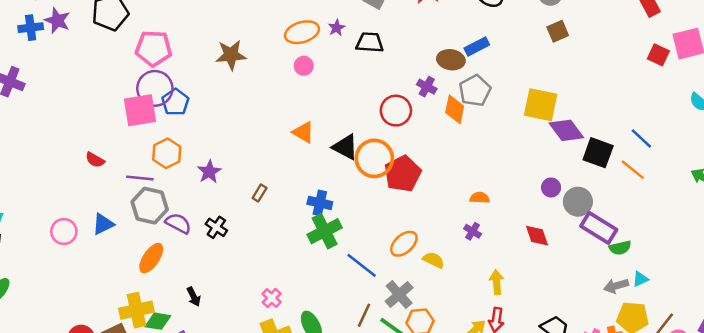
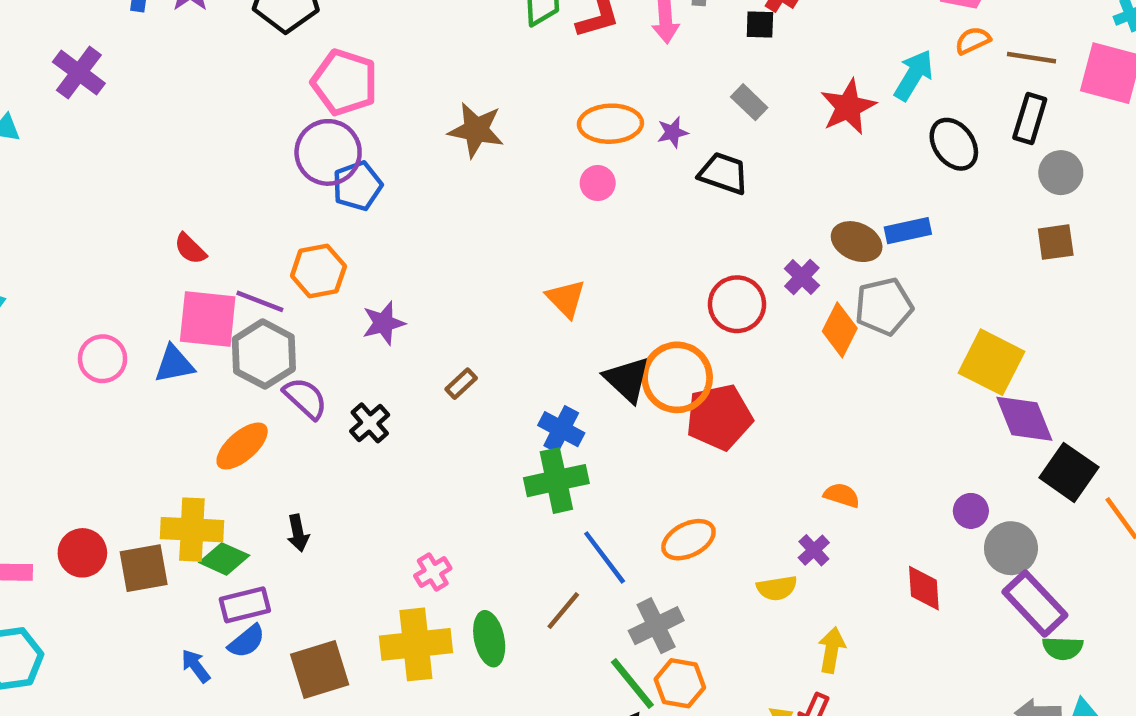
pink square: (140, 110) -> (208, 319), moved
black triangle: (345, 147) -> (627, 379), moved
yellow semicircle: (434, 260) -> (777, 588), moved, turned 130
brown line: (364, 315) -> (563, 611), moved

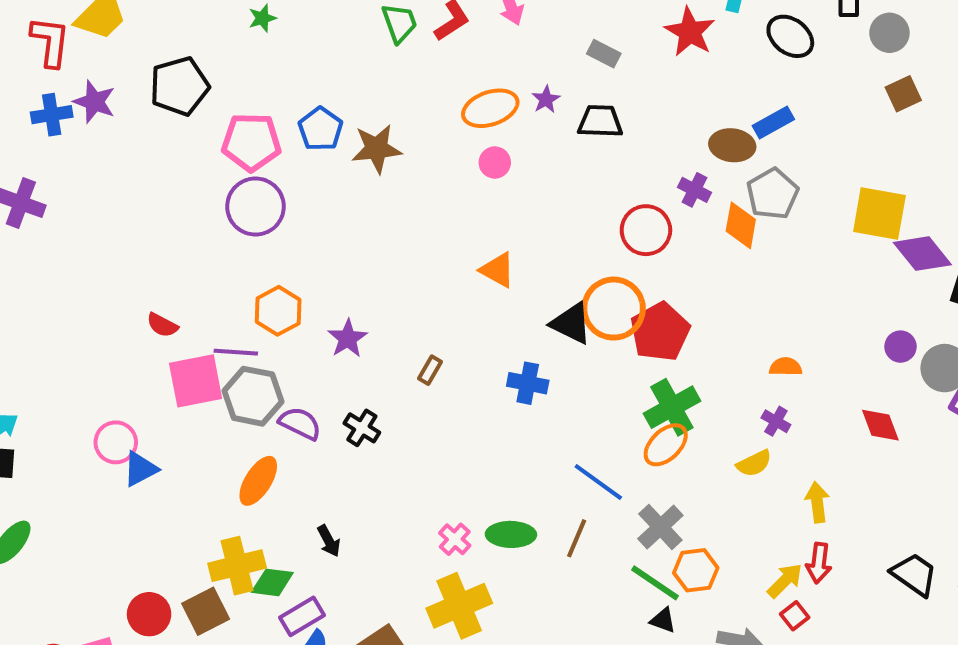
blue pentagon: (357, 186) -> (321, 129), moved
blue triangle: (174, 364) -> (140, 469), moved
green cross: (556, 481) -> (672, 407), moved
green ellipse: (489, 639) -> (511, 534), moved, turned -60

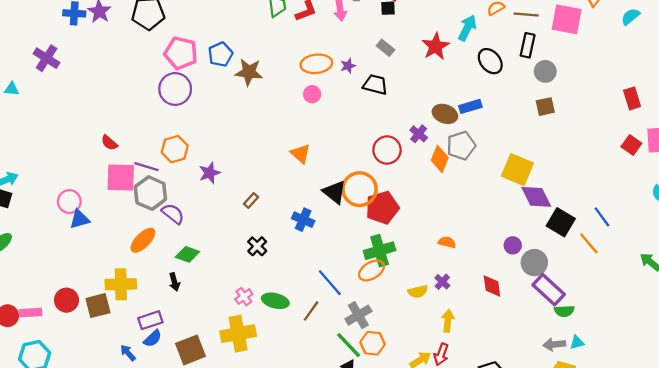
purple cross: (776, 421) -> (442, 282), moved
black cross: (362, 428) -> (257, 246), moved
green diamond: (272, 582) -> (187, 254), moved

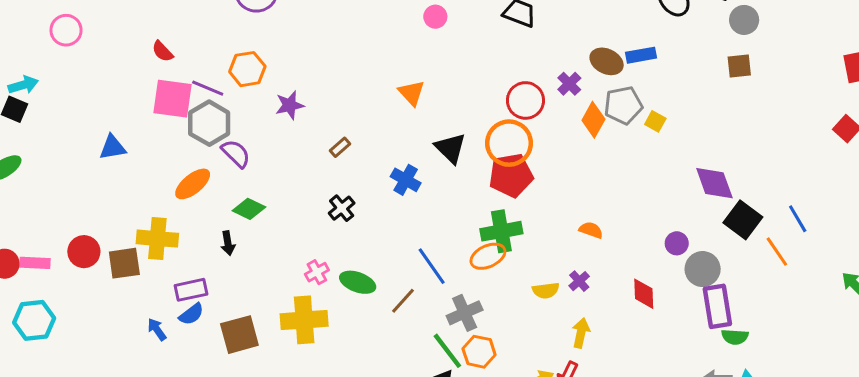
yellow square: (517, 170) -> (655, 121), moved, size x0.5
orange circle: (360, 189) -> (509, 143), moved
pink circle: (69, 202) -> (66, 30), moved
purple rectangle: (549, 290) -> (717, 306), turned 32

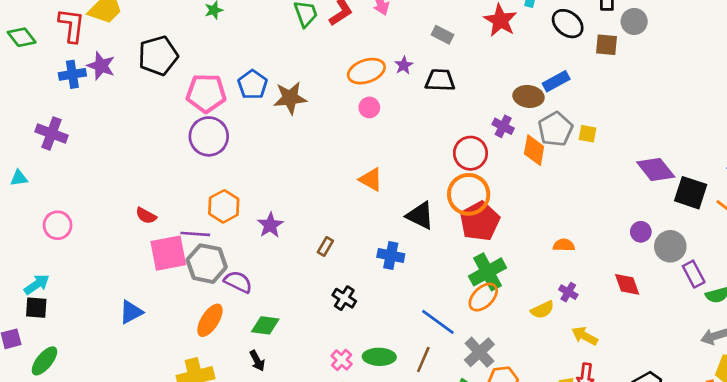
brown square: (739, 66) -> (606, 45), moved, turned 30
purple rectangle: (717, 306) -> (694, 274), size x0.7
yellow arrow: (581, 333) -> (585, 336), turned -55

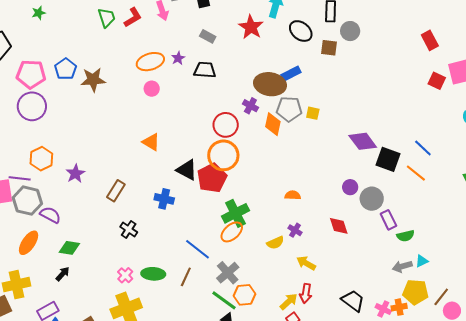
brown ellipse: (528, 96) -> (270, 84), size x1.4
gray pentagon: (555, 129) -> (289, 109), turned 30
red pentagon: (480, 221) -> (212, 178), moved
brown rectangle: (325, 247) -> (116, 191), size x1.5
black arrow: (257, 361) -> (63, 274), turned -112

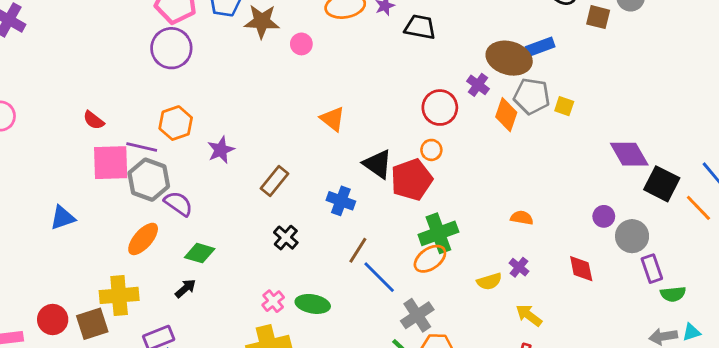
pink circle: (152, 89) -> (301, 44), moved
orange circle: (223, 155) -> (431, 150), size x0.5
brown line: (186, 277) -> (358, 250), moved

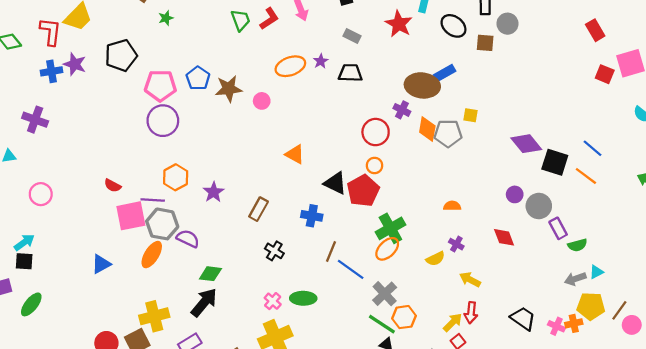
gray pentagon: (532, 96) -> (448, 133), moved
orange ellipse: (143, 239) -> (152, 255), moved
black arrow: (185, 288) -> (204, 302), size x1.8

